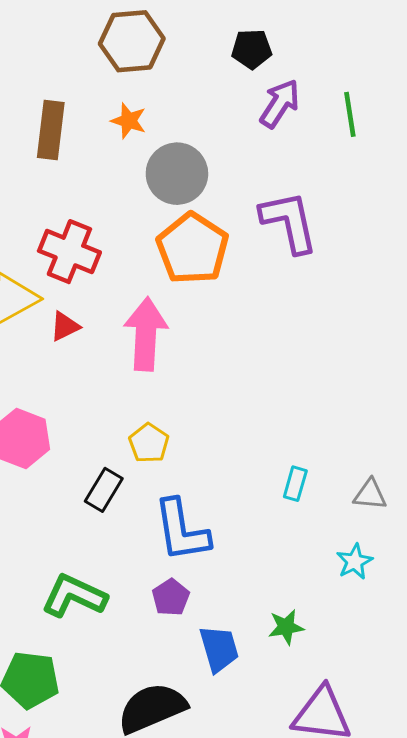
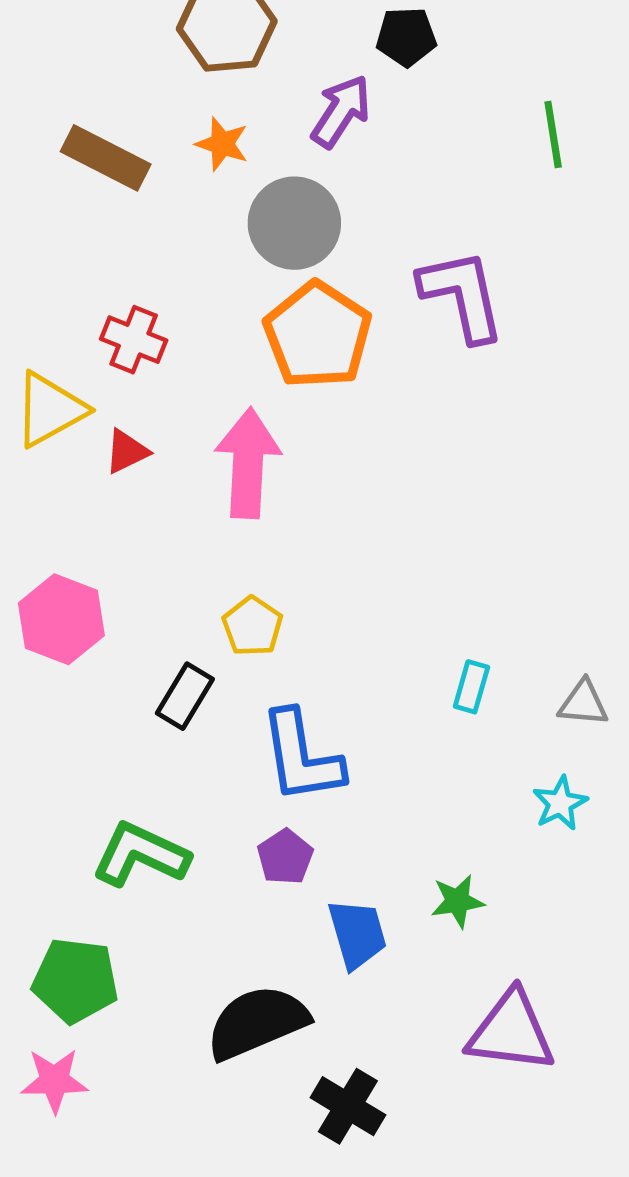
purple arrow: (280, 104) -> (341, 111), moved
brown rectangle: (51, 130) -> (106, 158), turned -70
red cross: (69, 252) -> (134, 340), size x0.7

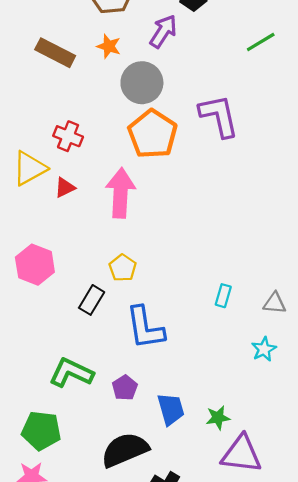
green line: (553, 135) -> (261, 42), turned 68
purple pentagon: (285, 857) -> (125, 388), moved
green star: (457, 901) -> (218, 418), moved

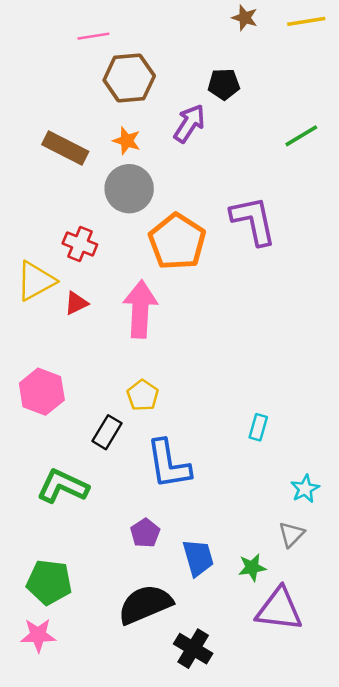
gray circle: (142, 83) -> (129, 189), moved
gray triangle: (275, 303) -> (291, 534), moved, turned -50
green L-shape: (71, 373) -> (63, 486), moved

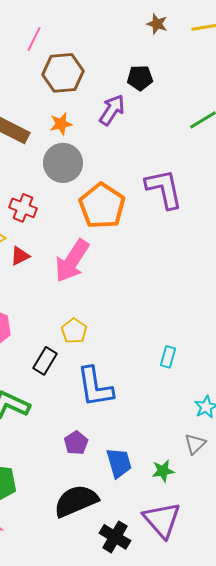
pink line: (93, 36) -> (34, 39), turned -55
orange star: (127, 141) -> (61, 124), turned -30
pink arrow: (140, 309) -> (72, 261), turned -150
purple triangle: (279, 609) -> (162, 520), moved, turned 42

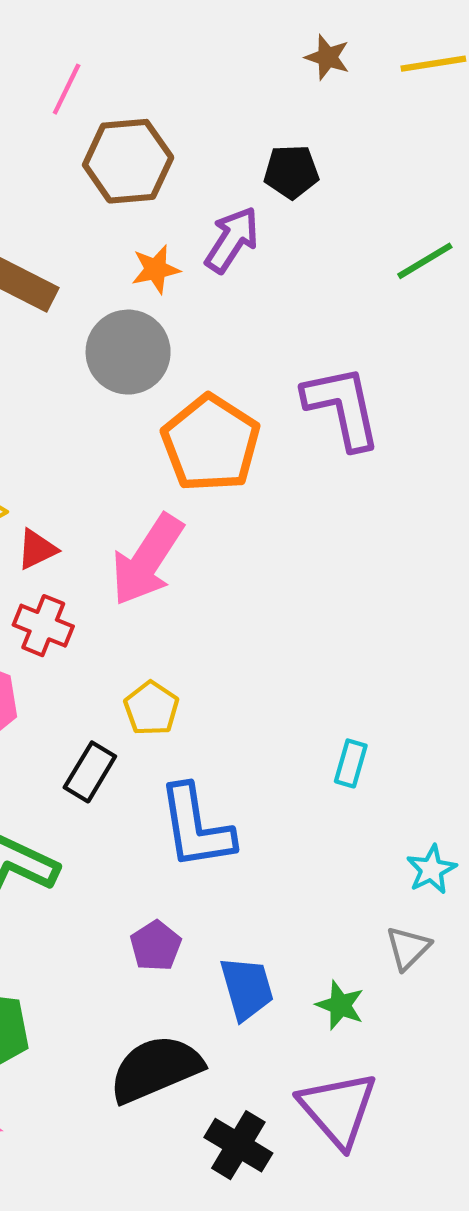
orange star: (61, 124) -> (156, 269), moved
red cross: (23, 208) -> (43, 626), moved
green star: (163, 471) -> (340, 1005), turned 30

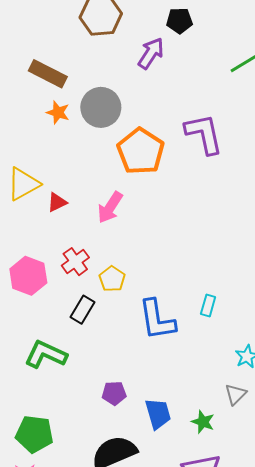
orange star: (156, 269) -> (58, 112), moved, turned 30
pink arrow: (147, 560) -> (110, 207), size x0.7
red cross: (43, 626) -> (75, 262), moved, turned 32
blue L-shape: (196, 827) -> (157, 320), moved
purple pentagon: (156, 946) -> (114, 393), turned 30

